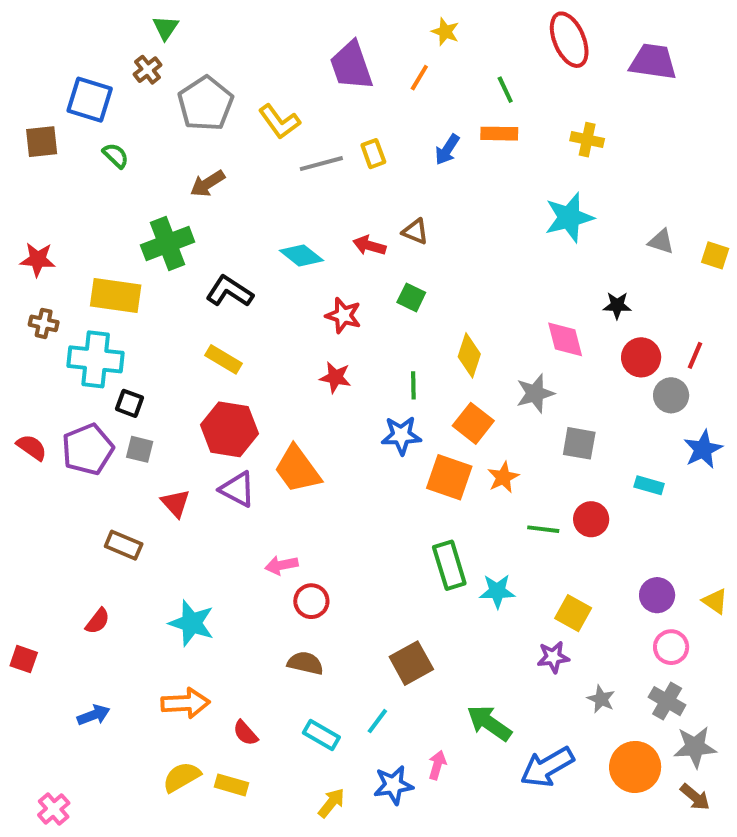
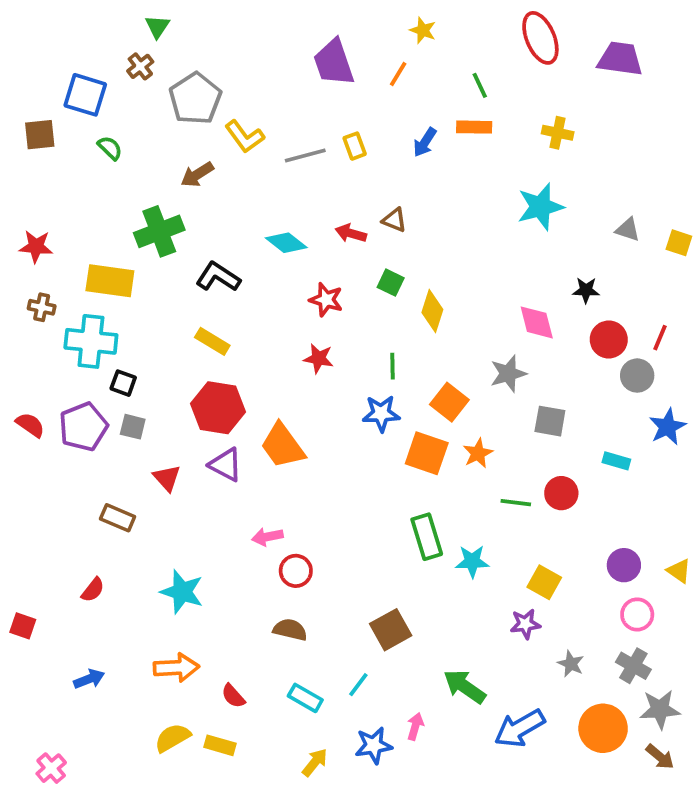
yellow L-shape: (279, 122) -> (245, 137), moved
yellow diamond: (469, 355) -> (432, 311), moved

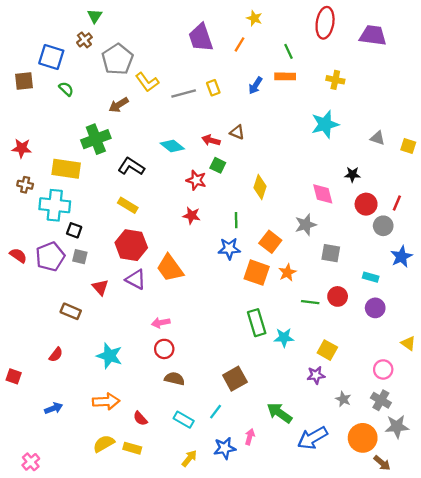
red ellipse: (540, 38) -> (325, 23), turned 32
green square: (391, 283) -> (218, 165), moved
purple circle: (624, 565) -> (375, 308), moved
red circle: (296, 571) -> (164, 349), moved
brown arrow: (660, 757) -> (382, 463), moved

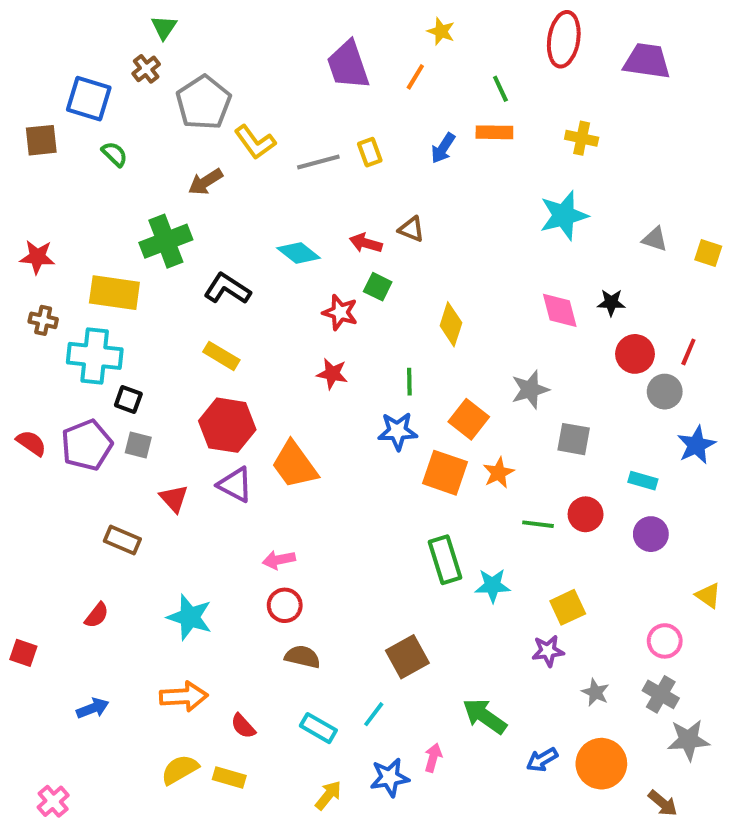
pink diamond: (323, 194) -> (560, 310), moved
yellow square: (327, 350) -> (568, 607), turned 36
blue arrow: (312, 438) -> (542, 760), size x0.6
orange circle: (363, 438) -> (601, 764), moved

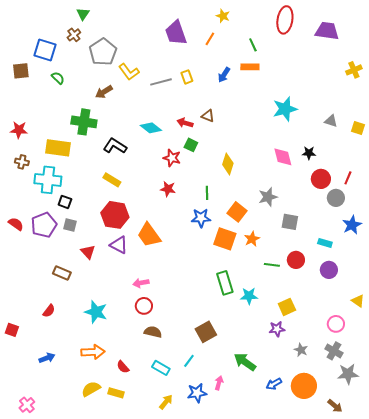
yellow cross: (582, 138) -> (354, 70), moved, turned -35
green cross: (166, 241) -> (84, 122), turned 30

